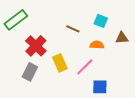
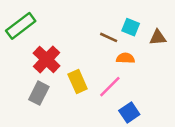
brown line: (73, 29) -> (109, 37), moved
brown triangle: (122, 38) -> (158, 37), moved
blue square: (100, 87) -> (129, 112), turned -35

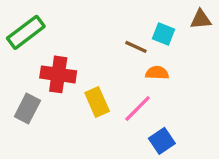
brown triangle: (158, 37) -> (201, 19), moved
red cross: (47, 59) -> (58, 74), turned -36
gray rectangle: (39, 93) -> (27, 108), moved

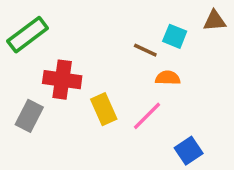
blue square: (162, 141) -> (189, 151), moved

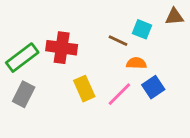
green rectangle: (28, 35) -> (22, 58), moved
red cross: (62, 80) -> (62, 48), moved
blue square: (189, 151) -> (153, 87), moved

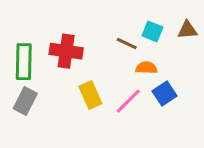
brown triangle: (174, 17) -> (187, 30), moved
green rectangle: (22, 58) -> (24, 62), turned -52

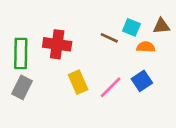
orange semicircle: (146, 68) -> (146, 47), moved

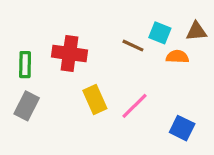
green rectangle: (21, 53) -> (25, 65), size x0.7
blue square: (142, 81) -> (182, 128), moved, turned -30

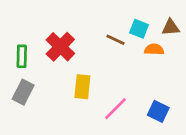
red cross: (69, 54) -> (60, 47), turned 36
yellow rectangle: (95, 100) -> (82, 87), turned 30
pink line: (134, 106) -> (116, 109), moved

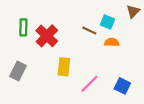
brown triangle: (171, 27) -> (133, 11), moved, turned -40
orange semicircle: (154, 49) -> (112, 42), moved
green rectangle: (22, 56) -> (23, 27), moved

